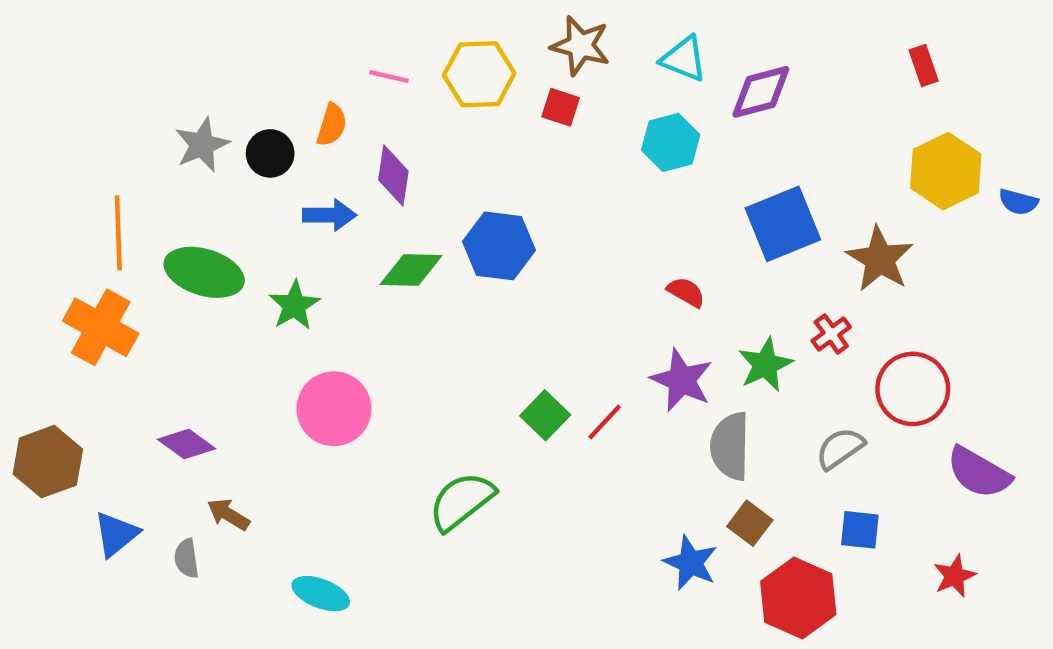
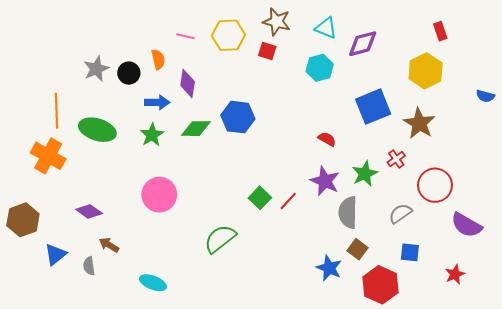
orange semicircle: (332, 125) -> (158, 59), turned -30
yellow hexagon: (946, 171) -> (426, 71), moved
green star: (294, 305) -> (152, 135), moved

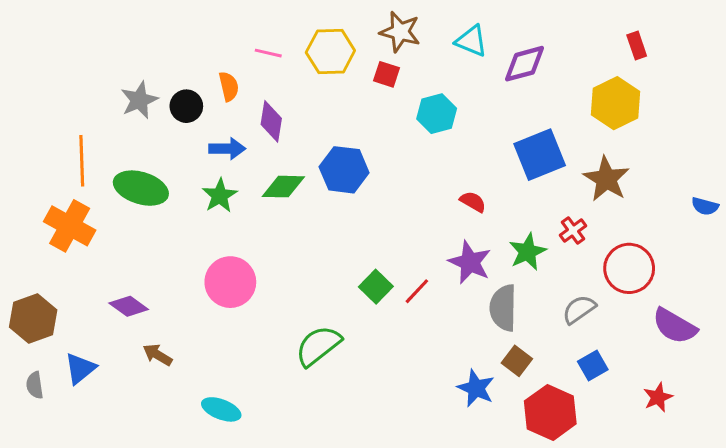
cyan hexagon: (320, 68) -> (437, 114), moved
blue semicircle: (485, 96) -> (705, 206), moved
blue square: (410, 252) -> (593, 365), turned -36
gray semicircle: (89, 266) -> (35, 385), moved

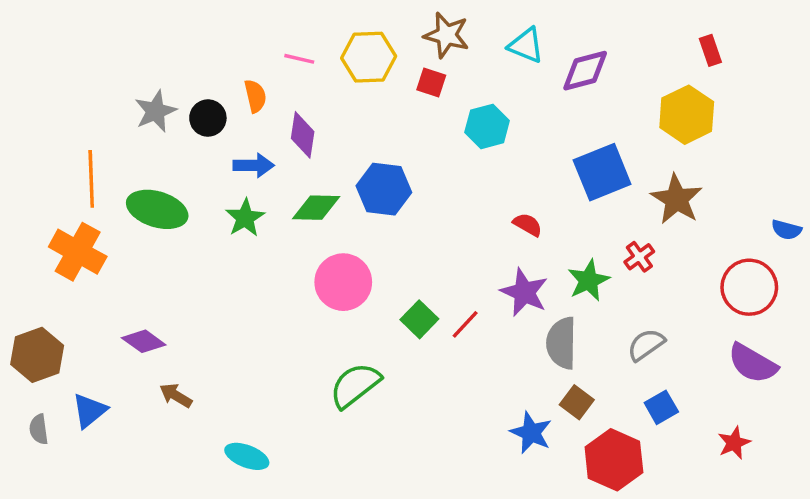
red circle: (629, 268) -> (749, 287), moved
pink circle: (230, 282) -> (343, 282), moved

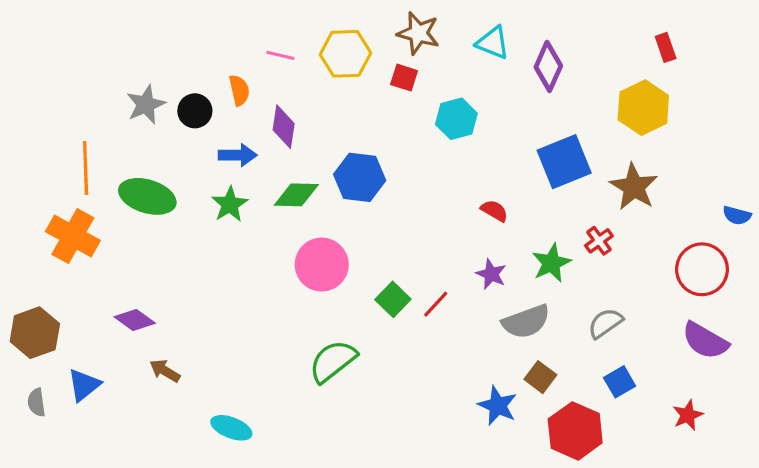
purple diamond: (585, 71) -> (548, 66), turned -51
purple star: (524, 292) -> (491, 274), size x0.7
gray semicircle: (561, 343) -> (526, 322), turned -111

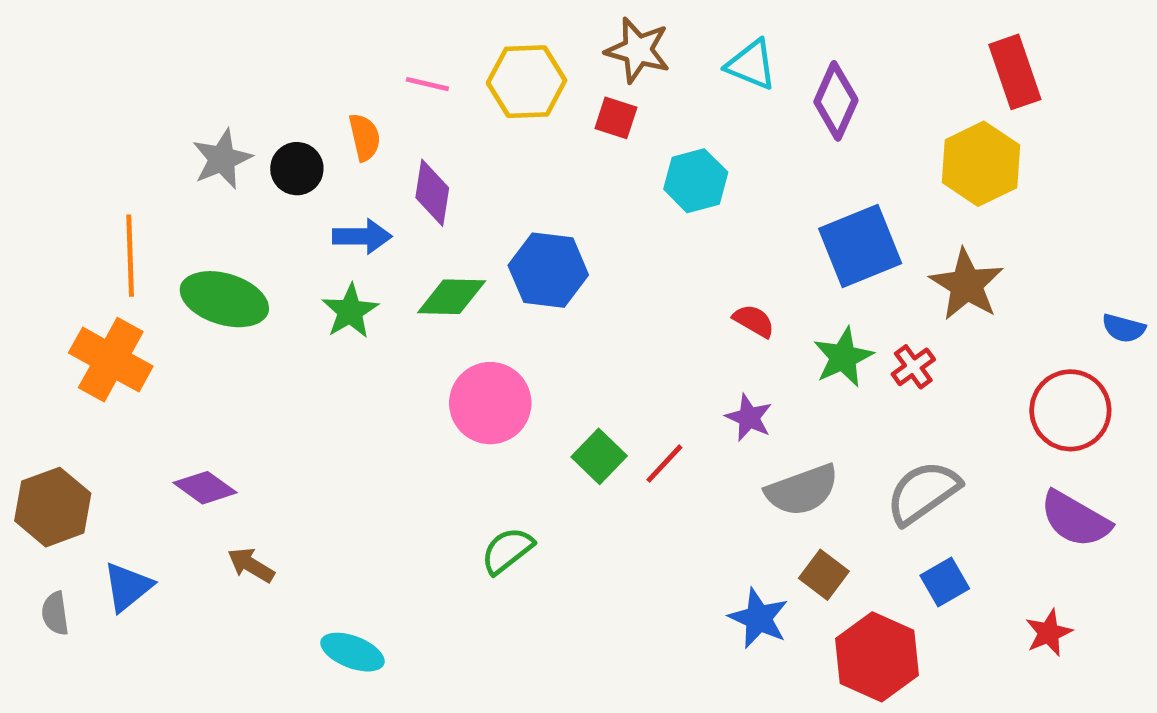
red rectangle: (666, 47) -> (1015, 72), size x1.6
green star: (551, 263) -> (843, 357), moved
gray semicircle: (605, 323) -> (923, 493), size x1.4
green semicircle: (333, 361) -> (507, 551), size x0.7

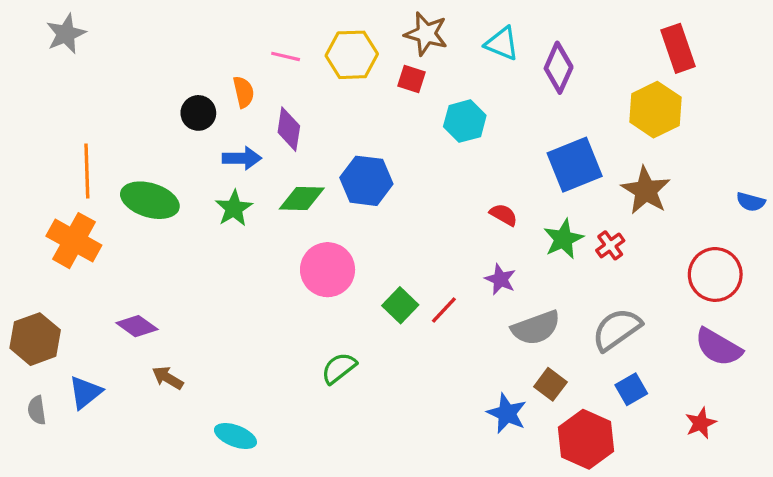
gray star: (222, 159) -> (66, 34), moved
blue semicircle: (1124, 328) -> (751, 202), moved

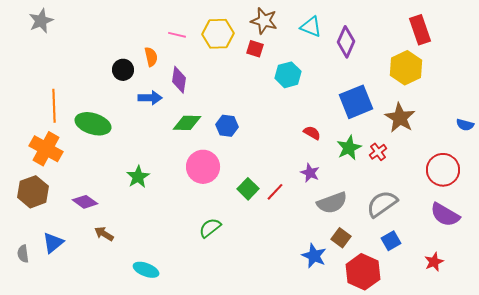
blue hexagon: (366, 181) -> (227, 126), moved, size x0.7
green star: (234, 208) -> (138, 177), moved
brown hexagon: (35, 339) -> (33, 192), moved

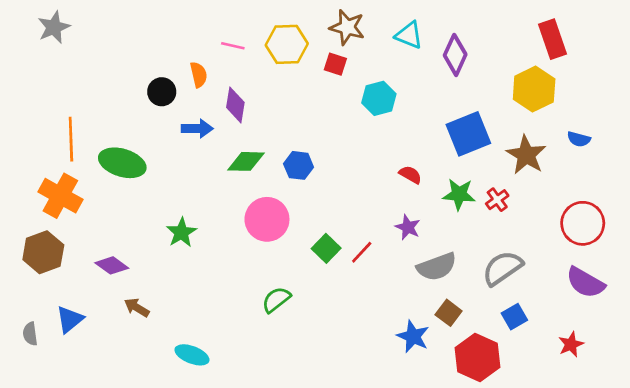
blue semicircle: (465, 125) -> (579, 139), moved
green star: (349, 148) -> (459, 194), turned 30

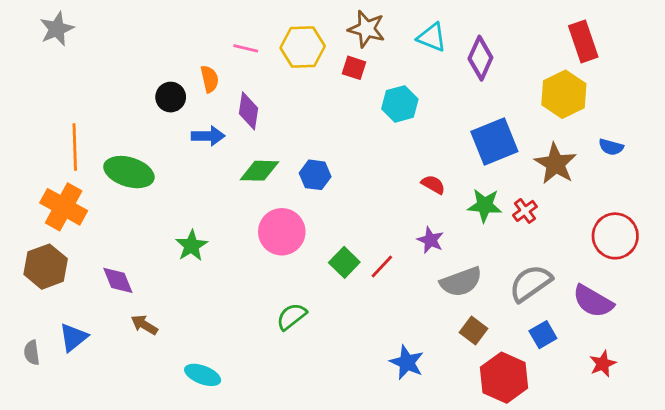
purple diamond: (112, 265) -> (118, 280), turned 32
purple semicircle: (585, 283) -> (593, 301), moved
blue star: (413, 336) -> (407, 362), moved

